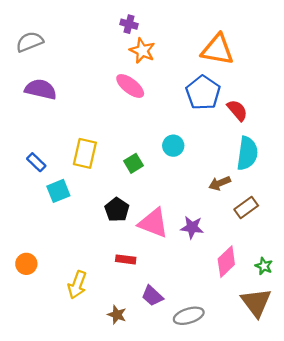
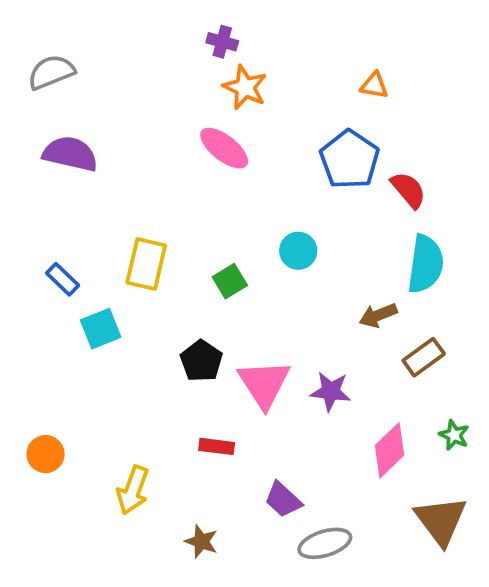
orange triangle: (217, 50) -> (374, 85), size x0.5
pink triangle: (153, 223) -> (264, 384), turned 36
green star: (264, 266) -> (454, 435), moved
purple trapezoid: (152, 296) -> (283, 500), moved

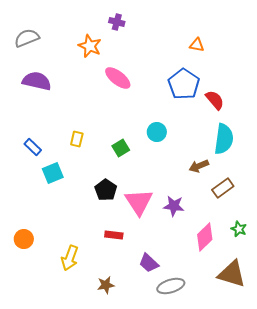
orange star: (245, 87) -> (90, 46), moved
yellow rectangle: (146, 264) -> (77, 139), size x0.6
brown triangle: (441, 521) -> (232, 274), turned -36
brown star: (201, 541) -> (106, 285), turned -30

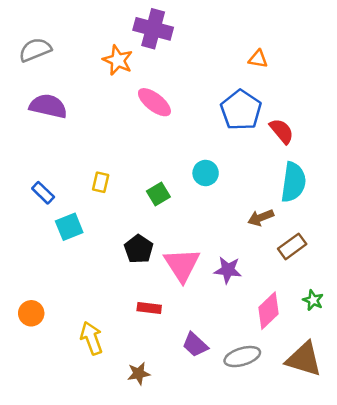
purple cross: (117, 22) -> (153, 29), size x1.8
yellow arrow: (70, 258) -> (92, 338), turned 140
gray ellipse: (171, 286) -> (242, 357), moved

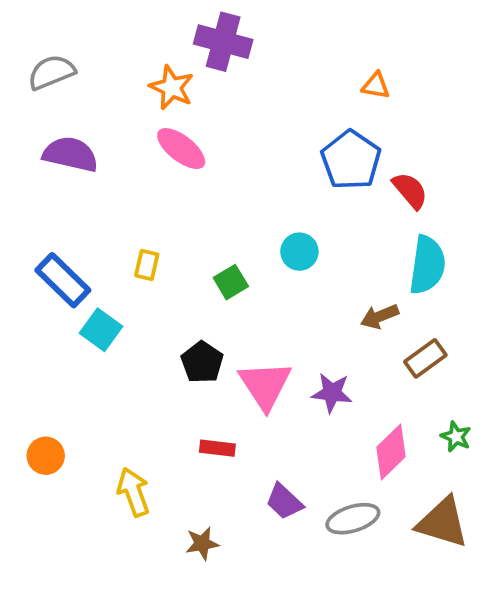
pink ellipse: (154, 102) -> (181, 149), moved
blue rectangle: (43, 193) -> (63, 280), size x1.6
cyan square: (69, 227) -> (101, 330), turned -32

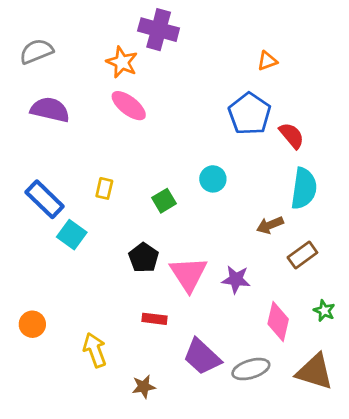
orange triangle: (376, 86) -> (267, 61), turned -30
pink diamond: (391, 452) -> (278, 322), turned -33
purple trapezoid: (284, 502) -> (202, 357), size x1.4

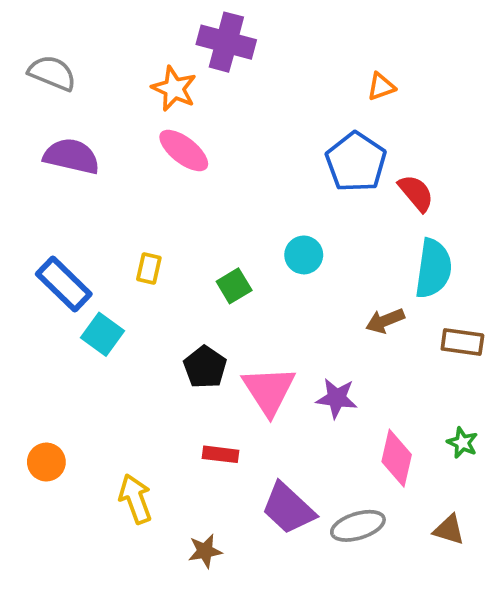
gray semicircle: (36, 51) -> (52, 73), turned 44
brown rectangle: (302, 255) -> (462, 342), moved, turned 44
brown triangle: (315, 372) -> (449, 530), size x0.6

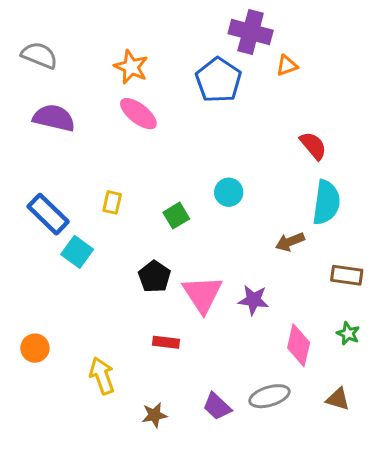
purple cross: (226, 42) -> (251, 32), moved
blue pentagon: (356, 162) -> (218, 80), moved
brown rectangle: (462, 342) -> (347, 275), moved
purple trapezoid: (288, 508) -> (217, 406), moved, size x0.7

